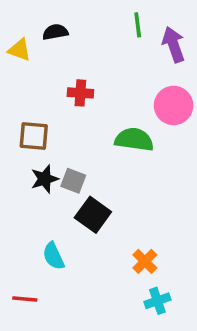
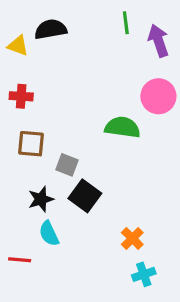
black semicircle: (55, 32) -> (51, 29), size x1.4
red cross: (80, 93) -> (21, 96), moved
brown square: (34, 136) -> (31, 144), moved
black star: (45, 179) -> (41, 199), moved
red line: (25, 299) -> (20, 260), moved

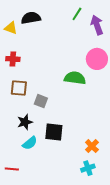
green line: (126, 23) -> (77, 14), turned 40
black square: (85, 196) -> (54, 132), moved, turned -30
cyan semicircle: (49, 234) -> (30, 143), turned -105
orange cross: (132, 238) -> (92, 146), moved
red line: (20, 260) -> (12, 169), moved

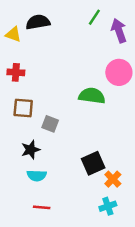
black square: (54, 132) -> (93, 163), moved, turned -30
cyan semicircle: (30, 143) -> (37, 175), turned 42
red line: (12, 169) -> (42, 207), moved

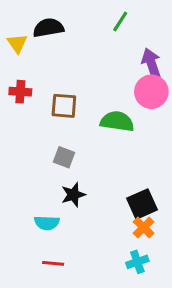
purple arrow: (119, 31) -> (151, 64), moved
yellow triangle: (13, 34) -> (17, 43), turned 35
brown square: (23, 108) -> (64, 106), moved
black star: (31, 150) -> (73, 195), moved
black square: (93, 163) -> (142, 204), moved

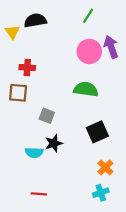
red cross: (20, 92) -> (27, 68), moved
pink circle: (151, 92) -> (89, 51), moved
brown square: (64, 106) -> (18, 93), moved
black square: (142, 204) -> (97, 132), moved
cyan semicircle: (47, 223) -> (34, 153), moved

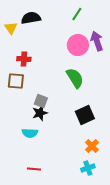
green semicircle: (86, 89) -> (75, 78), turned 50
black star: (54, 143) -> (40, 113), moved

